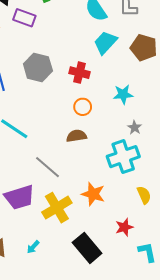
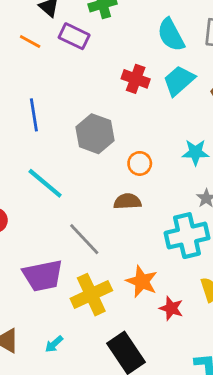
gray hexagon: (38, 67) -> (95, 134), moved
red cross: (79, 73) -> (136, 79), moved
red star: (124, 227) -> (171, 308), moved, turned 30

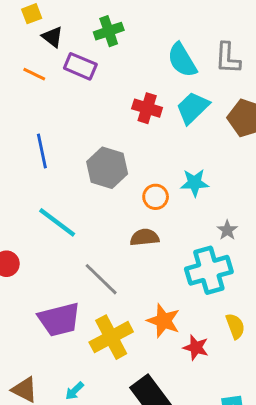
cyan star: (195, 152) -> (195, 183), moved

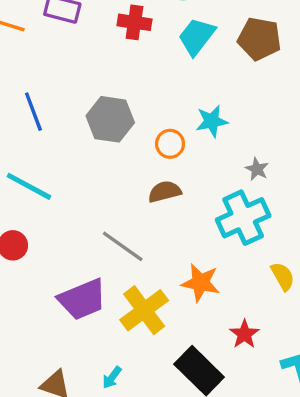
red cross: (147, 108) -> (134, 22), moved
cyan line: (57, 222) -> (29, 186), moved
red star: (196, 347) -> (244, 334), moved, turned 30

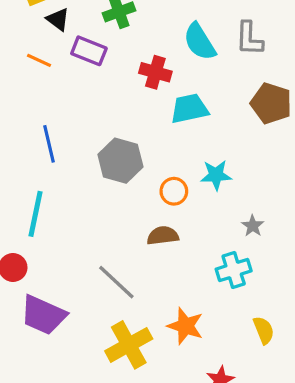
cyan trapezoid: (197, 37) -> (189, 109), moved, turned 33
cyan line: (29, 186) -> (36, 214), turned 66
cyan cross: (243, 218) -> (234, 270), size x0.7
purple trapezoid: (82, 299) -> (43, 315), moved, turned 39

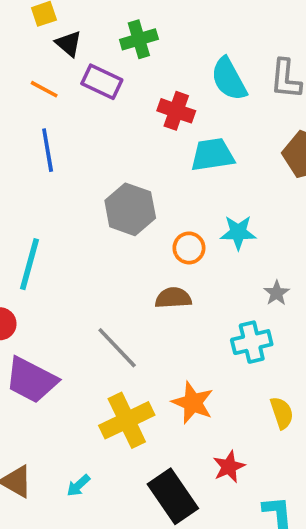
blue line: (49, 144) -> (48, 150), moved

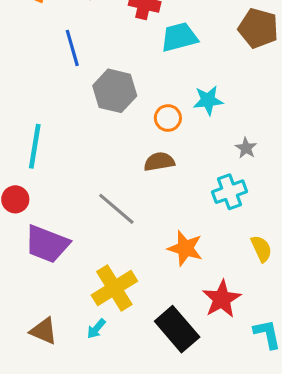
blue line: (48, 150) -> (72, 48), moved
yellow cross: (127, 420) -> (114, 288), moved
red star: (229, 467) -> (222, 299), size x1.4

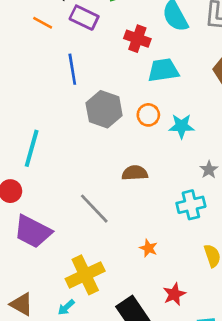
orange circle: (168, 118) -> (148, 115), moved
orange star: (185, 248) -> (148, 248), size x0.6
red star: (222, 299) -> (174, 294), size x0.7

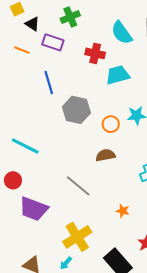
orange circle: (148, 115) -> (111, 124), moved
cyan line: (32, 148) -> (25, 146), turned -72

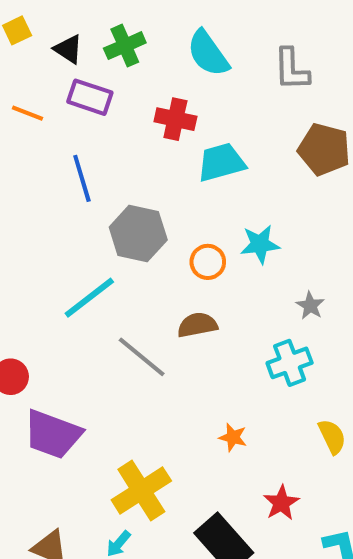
black triangle: (32, 24) -> (68, 49), moved
cyan semicircle: (122, 33) -> (208, 53), moved
cyan line: (25, 146) -> (89, 298), moved, turned -64
gray line: (78, 186) -> (142, 357), moved

